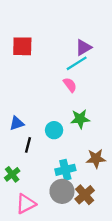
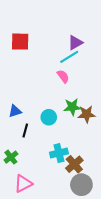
brown star: (96, 158) -> (87, 114), moved
gray circle: (62, 191) -> (81, 185), moved
brown cross: (85, 195) -> (74, 164), moved

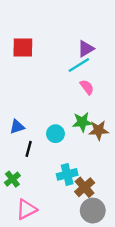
pink semicircle: (63, 76) -> (87, 87), moved

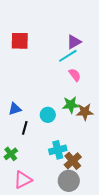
gray circle: (93, 211) -> (69, 181), moved

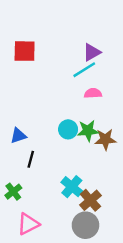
pink semicircle: (75, 75) -> (93, 93), turned -56
cyan circle: (48, 115) -> (68, 129), moved
cyan cross: (58, 150) -> (72, 187), turned -36

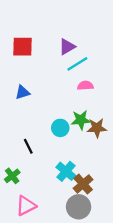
purple triangle: (92, 52) -> (67, 47), moved
cyan circle: (68, 129) -> (60, 128), moved
blue triangle: (18, 136) -> (22, 92), moved
black line: (31, 159) -> (28, 146), turned -42

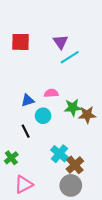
purple triangle: (67, 47) -> (61, 42), turned -35
pink semicircle: (85, 86) -> (51, 93), moved
blue triangle: (22, 92) -> (28, 100), moved
cyan circle: (60, 128) -> (43, 116), moved

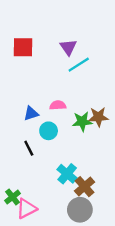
brown star: (87, 115) -> (98, 117), moved
green cross: (11, 158) -> (13, 197), moved

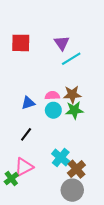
brown star: (98, 117) -> (72, 94), moved
cyan circle: (49, 131) -> (53, 110), moved
black line: (29, 148) -> (26, 134), turned 64
pink triangle: (26, 209) -> (24, 167), moved

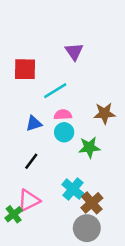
red square: (21, 43) -> (25, 69), moved
cyan line: (71, 59) -> (55, 91), moved
brown star: (72, 94) -> (104, 113), moved
green star: (74, 110) -> (89, 147), moved

